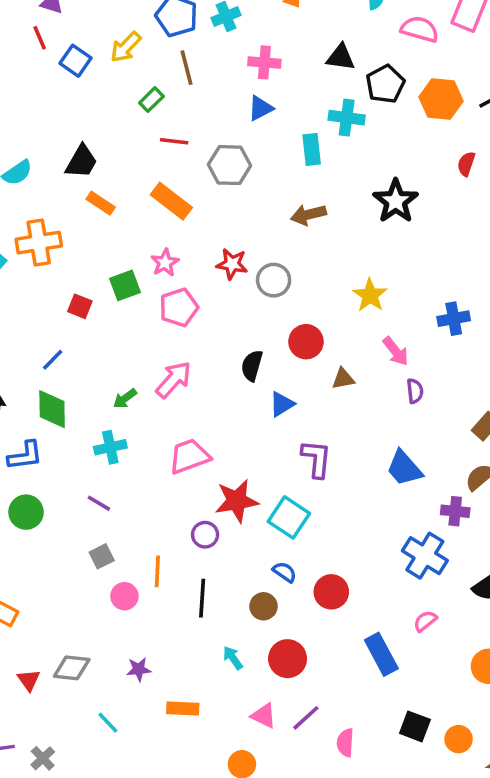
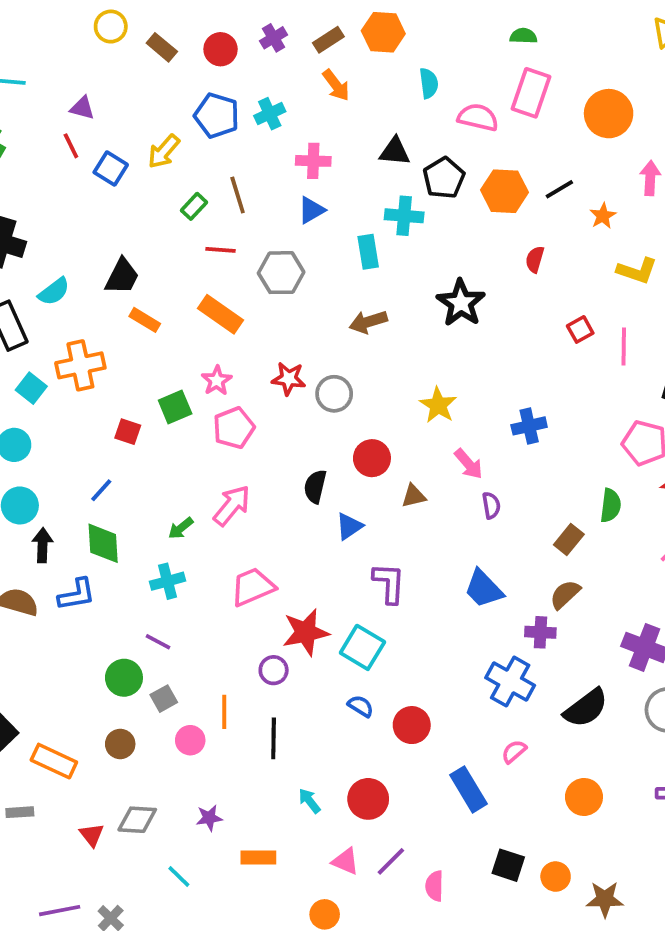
brown line: (186, 68) -> (238, 195), moved
green circle: (26, 512) -> (124, 678), moved
brown circle: (263, 606) -> (120, 744), moved

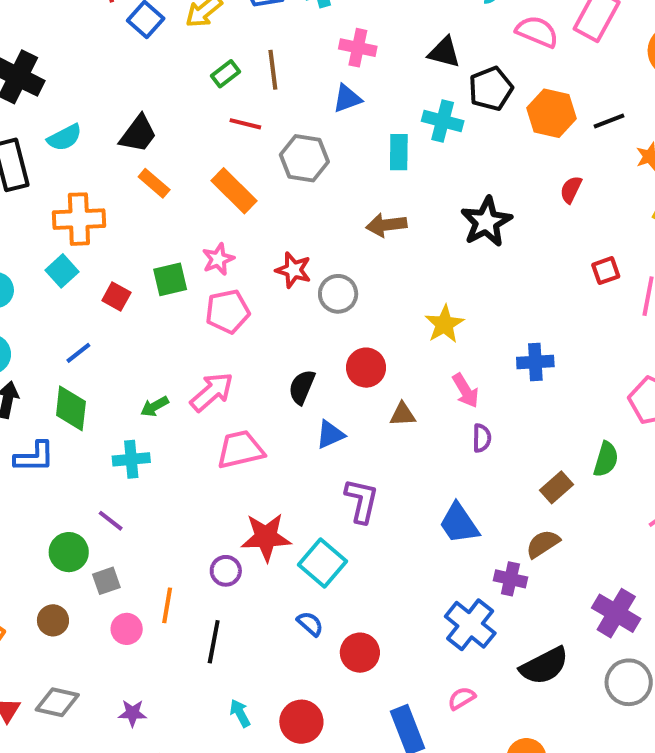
cyan square: (31, 388) -> (62, 271), moved
pink trapezoid: (253, 587) -> (240, 450), moved

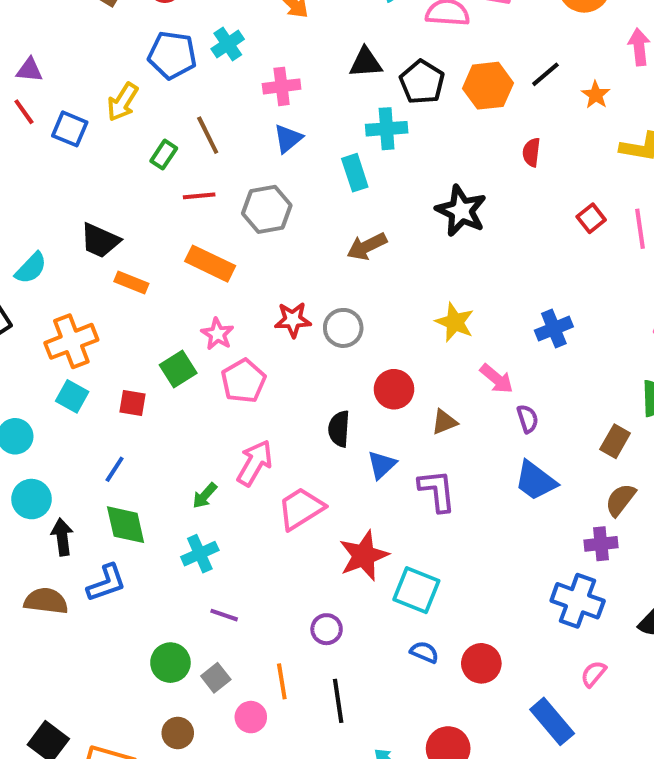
black trapezoid: (138, 134) -> (100, 241), turned 96
purple L-shape: (362, 501) -> (437, 491), moved
purple line: (111, 521) -> (224, 615), moved
blue trapezoid: (459, 523) -> (536, 481), moved
red star: (266, 537) -> (364, 556), moved

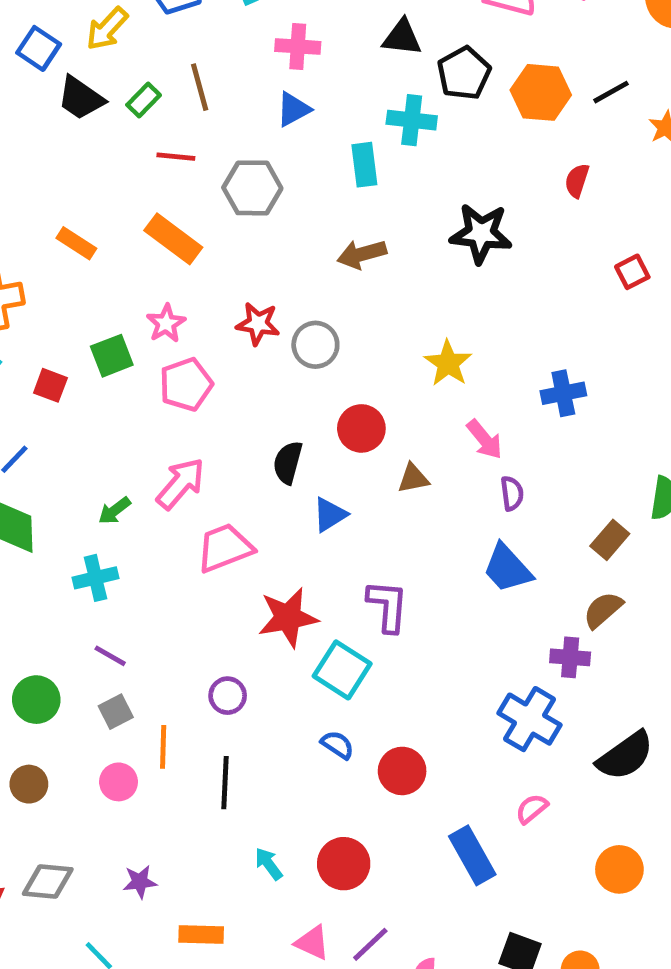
black star: (461, 211) -> (481, 233), turned -30
black trapezoid: (100, 241) -> (81, 98), moved
purple L-shape: (437, 491) -> (388, 606), moved
gray square: (216, 678) -> (116, 712), moved

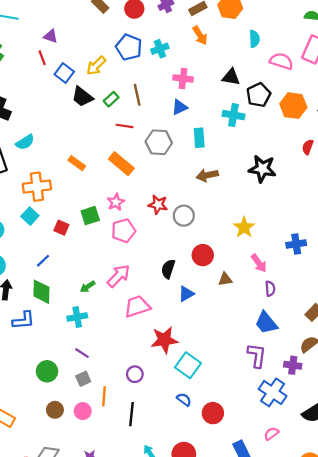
cyan rectangle: (364, 165) -> (199, 138), moved
purple L-shape: (388, 606) -> (257, 355), moved
brown circle: (29, 784) -> (55, 410), moved

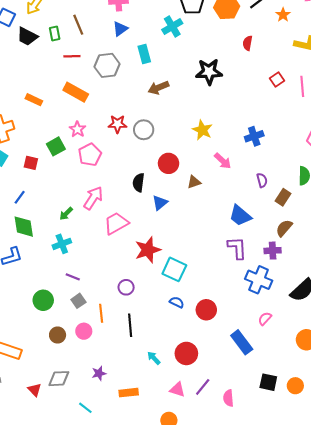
green rectangle: (111, 99) -> (55, 34), turned -48
cyan cross: (233, 115) -> (172, 27), turned -30
purple semicircle: (270, 289) -> (262, 180), moved

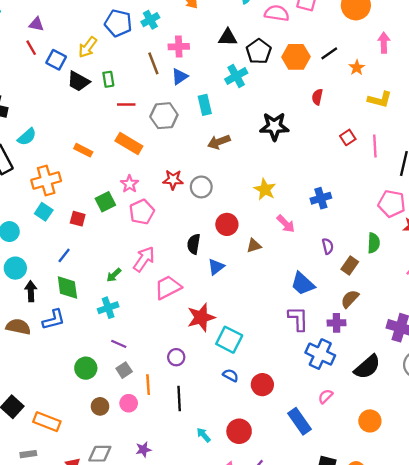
brown line: (78, 25) -> (153, 63), moved

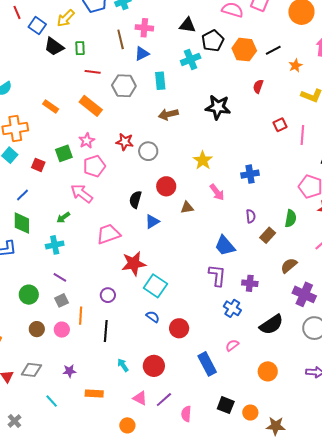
pink arrow: (144, 259) -> (82, 193), moved, turned -95
brown semicircle: (350, 299) -> (289, 265), moved
blue cross: (320, 354) -> (232, 308), size x0.7

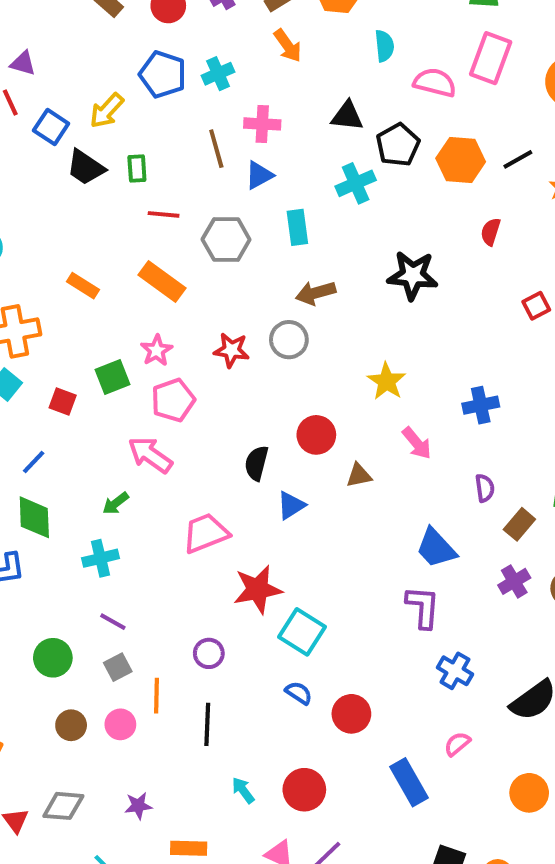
gray circle: (148, 151) -> (289, 340), moved
purple cross: (250, 283) -> (514, 581), moved, turned -35

